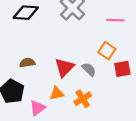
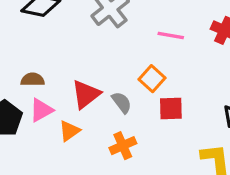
orange triangle: (57, 93) -> (69, 131), turned -32
orange cross: (83, 99) -> (123, 146), moved
pink triangle: (37, 108) -> (41, 110), moved

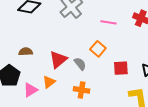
red square: (171, 108) -> (121, 68), moved
pink triangle: (41, 110) -> (30, 90), moved
orange cross: (123, 146) -> (82, 90), turned 35

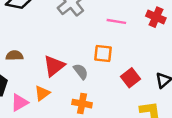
orange square: (98, 49) -> (103, 54), turned -35
red square: (121, 68) -> (131, 78), turned -35

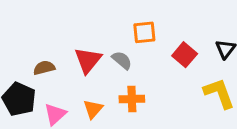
brown semicircle: (14, 55) -> (44, 68), moved
orange triangle: (42, 93) -> (93, 109), moved

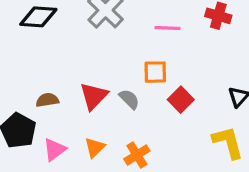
red square: (185, 55) -> (181, 100), moved
orange cross: (132, 99) -> (137, 155), moved, turned -35

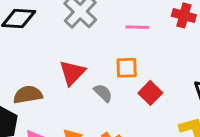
red triangle: (94, 96) -> (72, 73), moved
brown semicircle: (47, 100) -> (28, 95), size x1.4

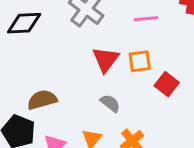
red triangle: (72, 73) -> (106, 59), moved
gray semicircle: (103, 93) -> (110, 103), moved

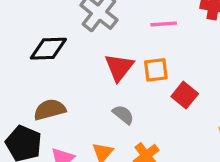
black diamond: (24, 23) -> (48, 49), moved

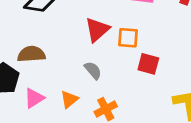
red square: (185, 95) -> (148, 64), turned -35

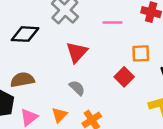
orange square: (128, 38) -> (141, 53), moved
red square: (148, 64) -> (124, 77), turned 36

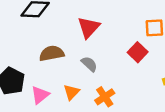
brown semicircle: (22, 80) -> (52, 53), moved

